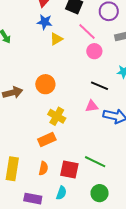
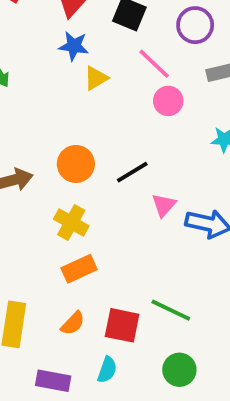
black line: (99, 86) -> (132, 172), moved, turned -54
pink triangle: (92, 106) -> (164, 205), turned -40
yellow cross: (57, 116) -> (71, 223), moved
orange semicircle: (43, 168) -> (73, 323), turned 32

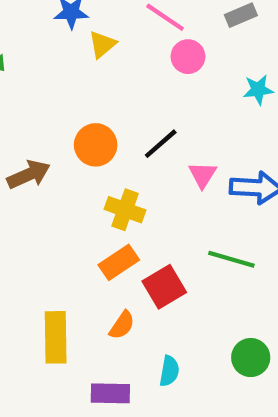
yellow cross: (71, 223) -> (125, 210), moved
green line: (171, 310) -> (231, 259), moved
red square: (122, 325) -> (164, 287), moved, turned -33

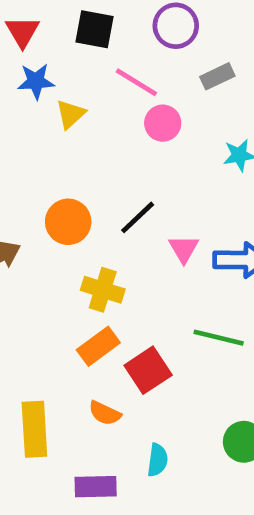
orange semicircle: (122, 325) -> (105, 413), turned 84

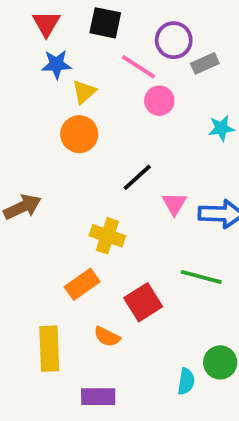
purple circle: (176, 26) -> (174, 40), moved
orange circle: (68, 222) -> (79, 134), moved
orange rectangle: (98, 346) -> (82, 284), moved
cyan semicircle: (157, 460) -> (186, 381), moved

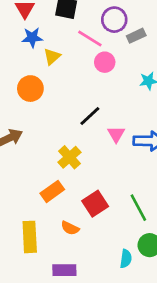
orange circle: (79, 134) -> (30, 89), moved
yellow cross: (107, 236) -> (69, 157), turned 30
green line: (201, 277) -> (138, 208), moved, turned 48

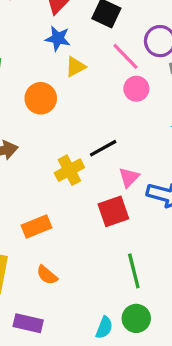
yellow cross: (69, 157) -> (69, 170), moved
red square: (95, 204) -> (113, 211), moved

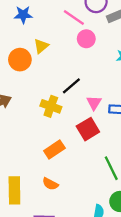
yellow triangle: (75, 67) -> (41, 46), moved
yellow cross: (69, 170) -> (51, 106), turned -30
orange rectangle: (37, 227) -> (54, 149), moved

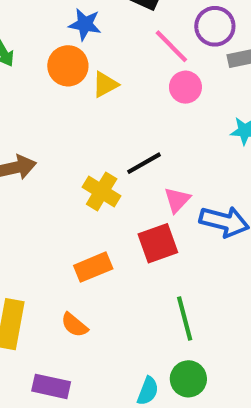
orange circle: (20, 60) -> (68, 66), moved

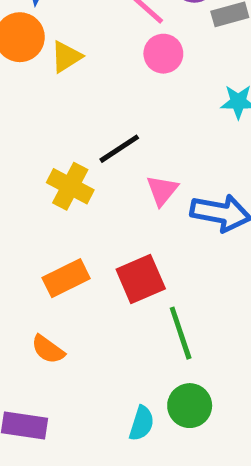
red square: (158, 243) -> (141, 279), moved

